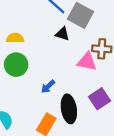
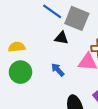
blue arrow: (48, 87) -> (58, 70), moved, turned 96

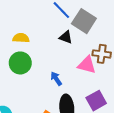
blue arrow: (58, 70) -> (56, 79), moved

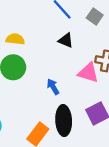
gray square: (84, 21) -> (95, 16), moved, size x0.6

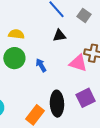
black triangle: (66, 40) -> (59, 36), turned -32
blue arrow: (53, 87) -> (41, 65), moved

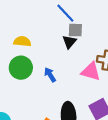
gray square: (84, 15) -> (75, 30), moved, turned -32
black triangle: (59, 36) -> (69, 42), turned -40

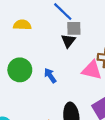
yellow semicircle: (22, 41) -> (22, 25), moved

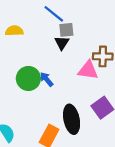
green circle: (20, 70) -> (28, 78), moved

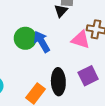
blue arrow: (47, 79) -> (42, 42), size x1.5

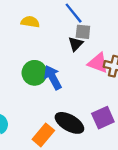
pink triangle: (81, 40) -> (98, 63), moved
black ellipse: (58, 82) -> (69, 123), turned -60

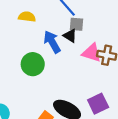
black triangle: (76, 44) -> (70, 36), turned -40
blue arrow: (53, 77) -> (52, 42), moved

